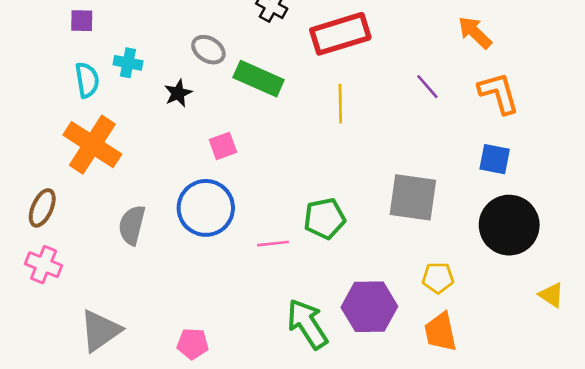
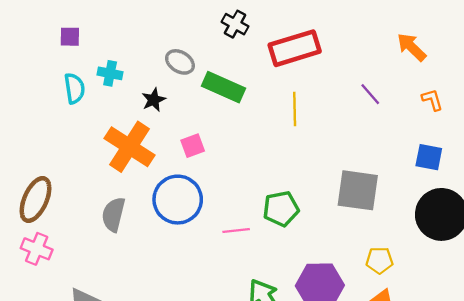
orange L-shape: (499, 93) -> (432, 100), size x0.6
orange cross: (92, 145) -> (130, 147), moved
brown ellipse: (42, 208) -> (35, 200), size x1.4

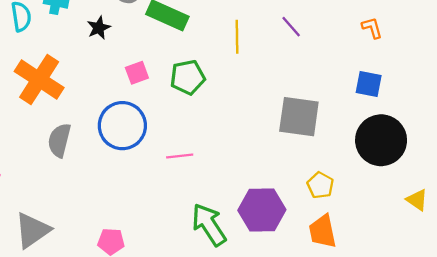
purple line: (370, 94) -> (291, 27), moved
orange cross: (130, 147) -> (39, 80), moved
green pentagon: (281, 209) -> (188, 77), moved
yellow pentagon: (380, 260) -> (320, 185), turned 30

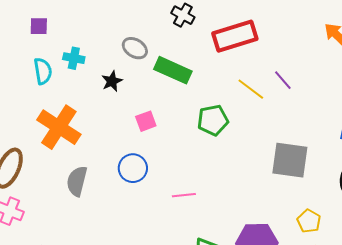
yellow line: (237, 37) -> (251, 89), moved, turned -52
green pentagon: (188, 77) -> (213, 120), moved
blue circle: (122, 126) -> (133, 168), size x0.7

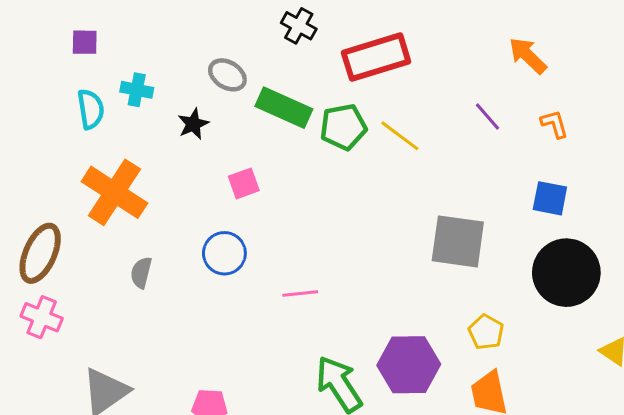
purple line: (283, 80) -> (488, 117), moved
green pentagon: (213, 120) -> (343, 127), moved
gray semicircle: (77, 181) -> (141, 273), size x0.7

